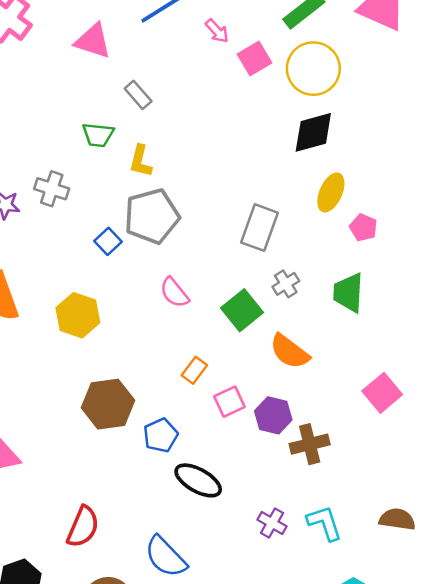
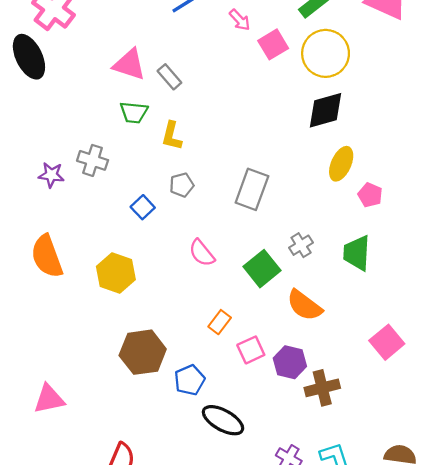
pink triangle: (93, 41) -> (129, 65), moved
gray pentagon: (152, 216) -> (182, 185), size x0.5
gray rectangle: (259, 228) -> (252, 189), moved

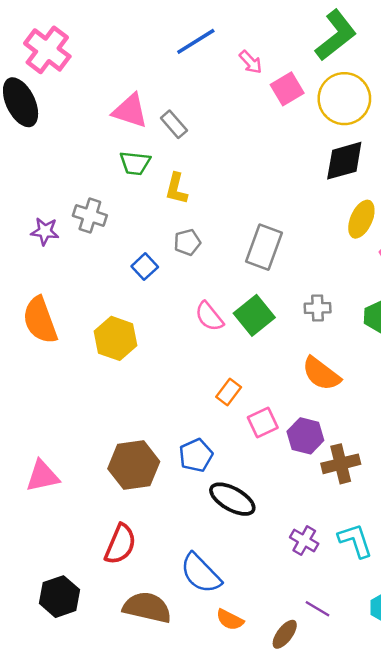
gray cross: (301, 245) -> (318, 308), turned 30
green square: (262, 269) -> (254, 315), moved
brown hexagon: (143, 352) -> (134, 465), moved

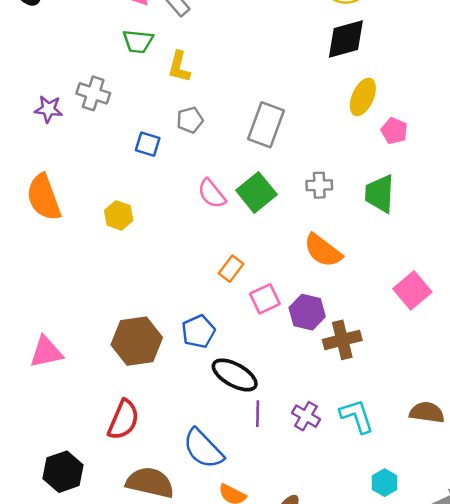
blue square: (145, 267) -> (148, 144), turned -30
yellow hexagon: (115, 338) -> (119, 215), size x0.7
purple line: (318, 609) -> (258, 414), moved, turned 60

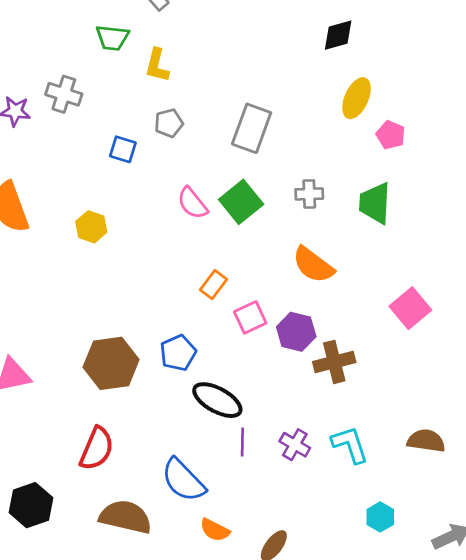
black diamond: (346, 39) -> (338, 35), size x0.7

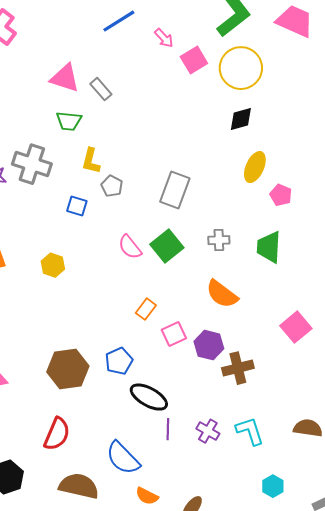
yellow L-shape: (157, 65) -> (91, 161), moved
gray cross: (64, 94) -> (32, 164), size x1.4
gray pentagon: (169, 123) -> (112, 186), turned -30

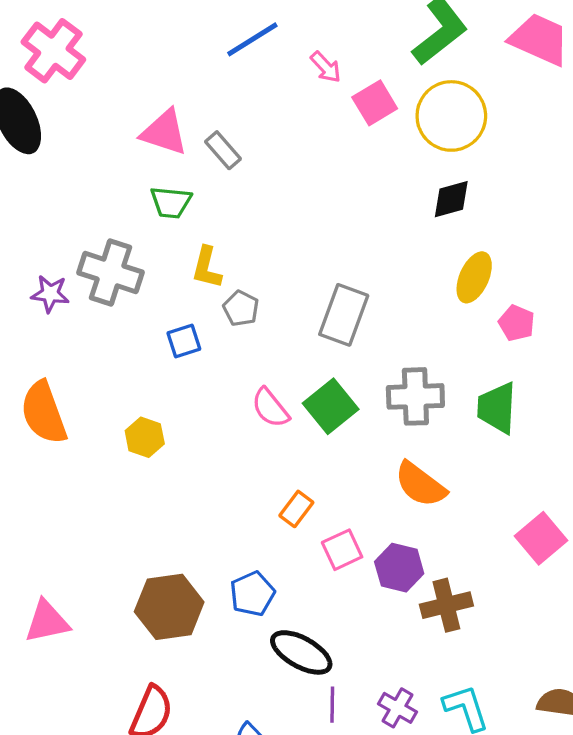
blue square: (77, 206) -> (184, 341), turned -35
gray cross: (219, 240) -> (415, 396), size x1.6

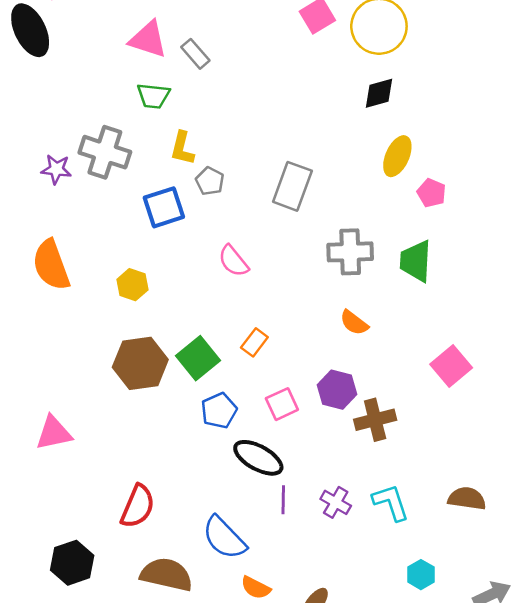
blue square: (184, 341) -> (164, 207), size x1.5
green square: (331, 406) -> (198, 358), moved
orange semicircle: (420, 484) -> (354, 323), size x0.7
pink square: (342, 550) -> (282, 404), moved
brown hexagon: (169, 607) -> (140, 363), moved

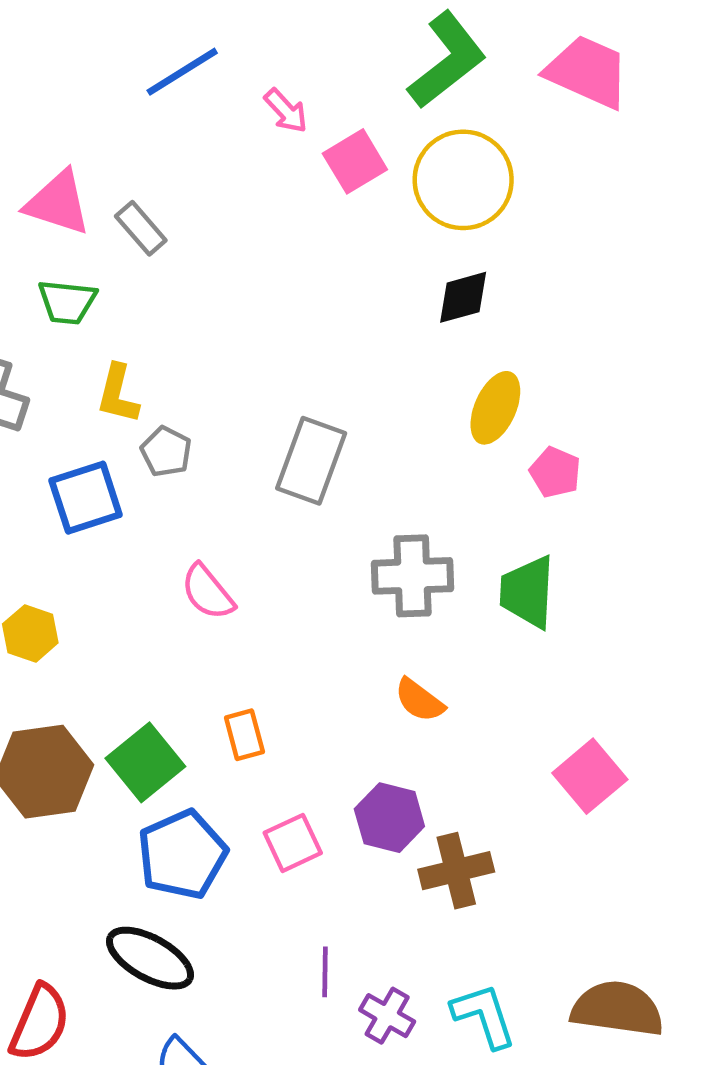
orange rectangle: (254, 342) -> (244, 735), turned -52
blue pentagon: (219, 411) -> (182, 854), size x1.4
black ellipse: (258, 458) -> (150, 958), moved
brown semicircle: (467, 498) -> (617, 1009), size x1.4
purple line: (283, 500) -> (325, 972), moved

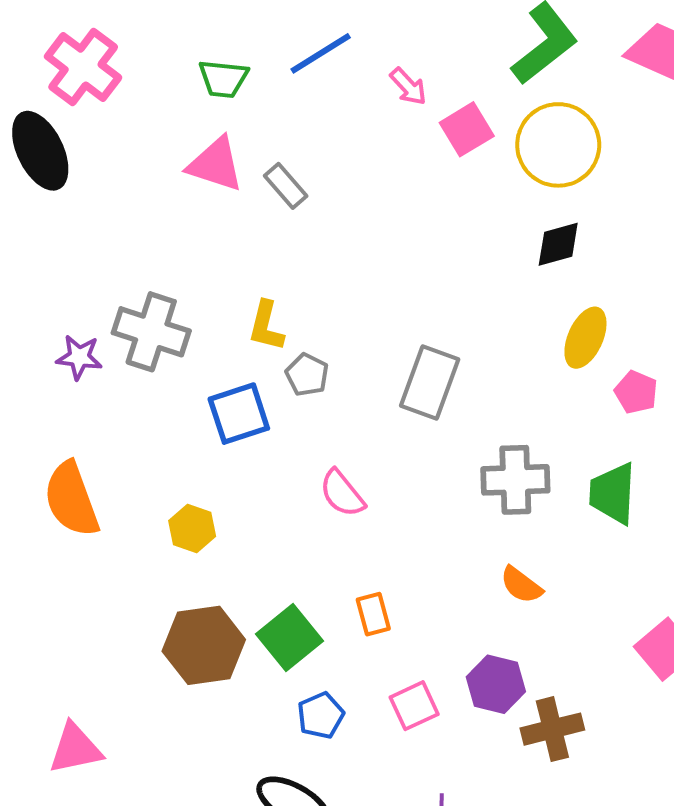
green trapezoid: (67, 302) -> (223, 79), moved
blue pentagon: (182, 854) -> (321, 715), size x0.6

